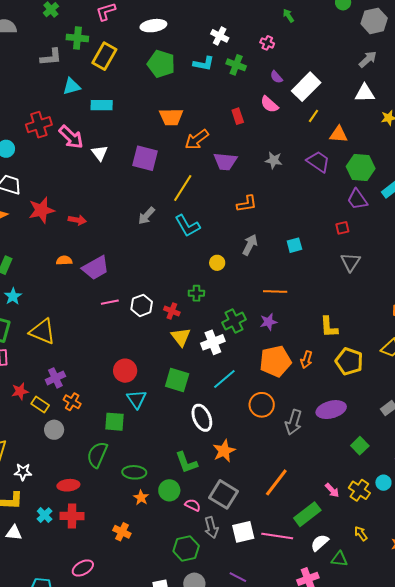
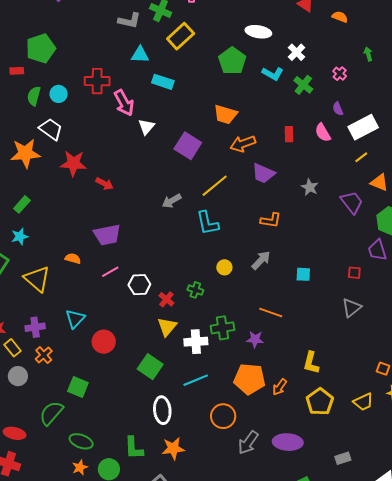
white ellipse: (153, 26) -> (258, 32), moved
orange semicircle: (64, 260) -> (73, 258), moved
pink line: (110, 302) -> (110, 272), turned -36
cyan triangle: (136, 399) -> (75, 319), moved

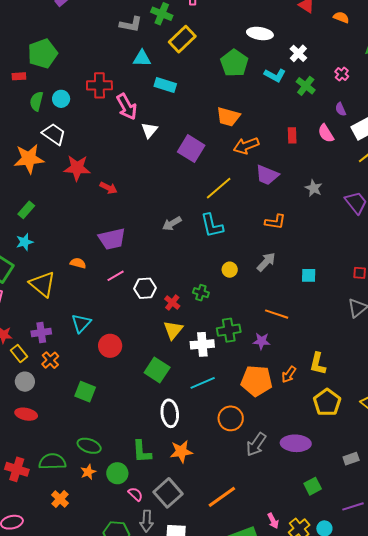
gray arrow: (172, 201) -> (172, 224), moved
orange arrow: (280, 387) -> (289, 375), moved
green semicircle: (51, 413) -> (52, 462), moved, turned 48
red ellipse: (15, 433) -> (26, 414), moved

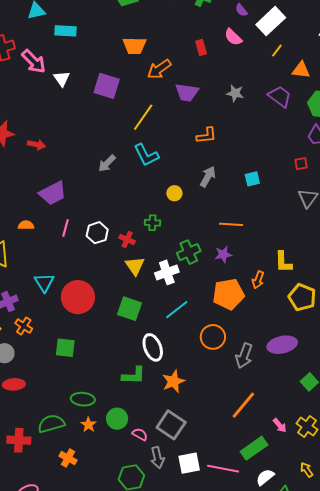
pink line: (116, 276) -> (66, 228), turned -30
red circle: (110, 346) -> (78, 297), size x1.4
green L-shape: (142, 452) -> (134, 376), moved, turned -70
orange line: (222, 497) -> (243, 405), moved

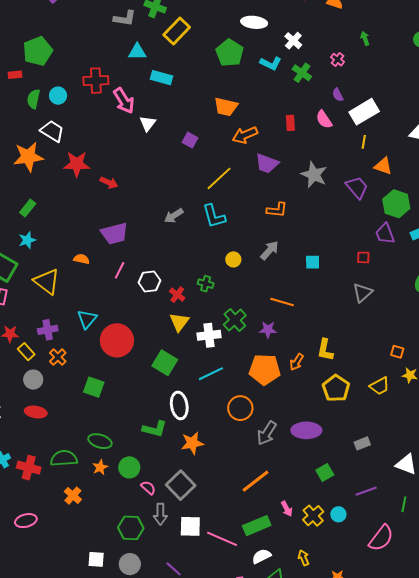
yellow line: (277, 51) -> (364, 142), turned -40
purple square: (107, 86) -> (190, 140), size x0.6
gray star: (235, 93) -> (314, 175), size x1.5
green cross: (189, 252) -> (235, 320), turned -30

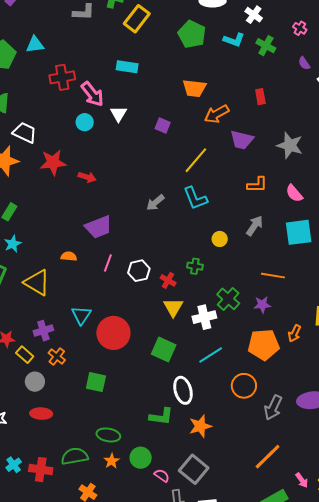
cyan triangle: (137, 52) -> (35, 45), moved
cyan circle: (58, 96) -> (85, 122), moved
pink semicircle: (324, 119) -> (294, 193), moved
cyan square: (313, 262) -> (299, 232), size x1.8

